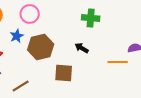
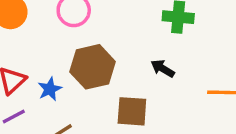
blue star: (17, 36) -> (50, 89), moved

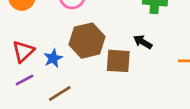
brown square: (132, 111) -> (118, 61), moved

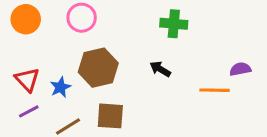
red triangle: (23, 51) -> (27, 80), turned -30
brown square: (118, 61) -> (110, 116), moved

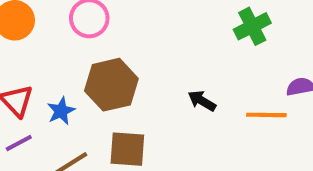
green cross: (174, 24) -> (252, 26), moved, turned -32
black arrow: (160, 69) -> (202, 101), moved

